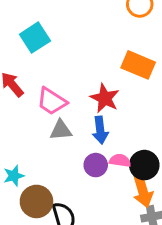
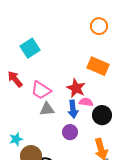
pink semicircle: (120, 161) -> (86, 102), moved
black circle: (144, 165) -> (102, 115), moved

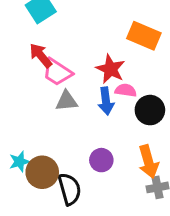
red arrow: (15, 79) -> (41, 55), moved
purple circle: (70, 132) -> (101, 160), moved
cyan star: (16, 139) -> (19, 162), moved

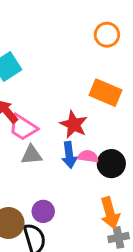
pink semicircle: (126, 90) -> (88, 156), moved
purple circle: (101, 160) -> (43, 211), moved

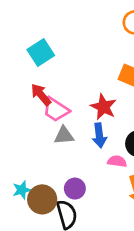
pink semicircle: (88, 156) -> (117, 161), moved

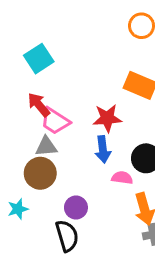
red star: (103, 107) -> (107, 118), turned -30
gray triangle: (64, 135) -> (46, 146), moved
brown circle: (42, 199) -> (40, 173), moved

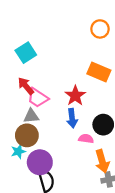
red star: (107, 118) -> (75, 96), turned -30
purple circle: (76, 208) -> (40, 162), moved, size x1.5
cyan star: (18, 209) -> (18, 152), moved

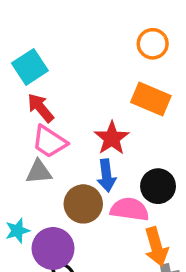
orange circle: (100, 29) -> (153, 44), moved
red arrow: (26, 86) -> (41, 108), moved
brown circle: (27, 135) -> (83, 204), moved
pink semicircle: (86, 139) -> (130, 209), size x1.5

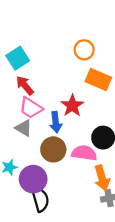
orange circle: (153, 44) -> (84, 50), moved
gray triangle: (39, 172) -> (24, 128), turned 36
blue arrow: (106, 175) -> (56, 122), moved

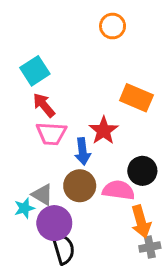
orange circle: (84, 50) -> (113, 26), moved
pink trapezoid: (31, 108) -> (51, 134), turned -30
gray triangle: (24, 128) -> (42, 195), moved

